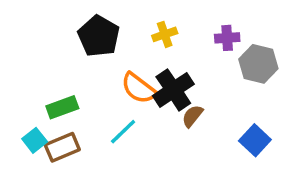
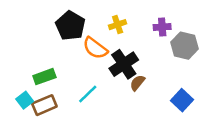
orange semicircle: (139, 88) -> (95, 48), moved

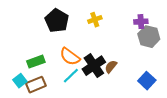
purple cross: (162, 27) -> (141, 22), moved
orange semicircle: (95, 48) -> (70, 57), moved
black cross: (124, 64) -> (94, 66), moved

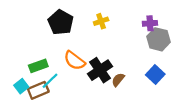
brown semicircle: (111, 67) -> (118, 80), moved
cyan line: (71, 76) -> (50, 81), moved
blue square: (147, 81) -> (155, 74), moved

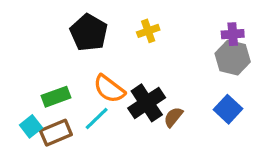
purple cross: (150, 23) -> (233, 34), moved
cyan line: (50, 81) -> (97, 119), moved

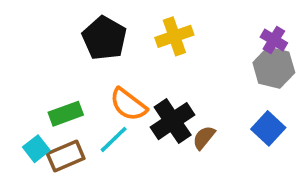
yellow cross: (148, 31) -> (174, 36), size x1.4
purple cross: (233, 34) -> (274, 40), turned 35

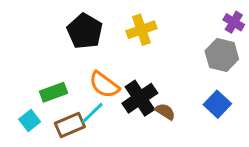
purple cross: (274, 40) -> (234, 22), moved
brown semicircle: (204, 138) -> (165, 112), turned 84
brown rectangle: (66, 156) -> (70, 125), moved

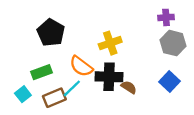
purple cross: (234, 22) -> (166, 17), moved, turned -35
yellow cross: (141, 30) -> (110, 43), moved
black pentagon: (85, 31) -> (51, 33), moved
black cross: (140, 98) -> (109, 77), turned 36

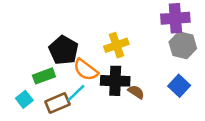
purple cross: (166, 17) -> (175, 18), size x1.6
black pentagon: (51, 33) -> (64, 50), moved

